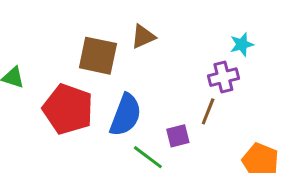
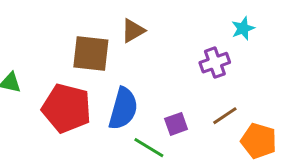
cyan star: (242, 44) -> (243, 28), moved
brown line: (208, 111) -> (225, 116), moved, turned 40

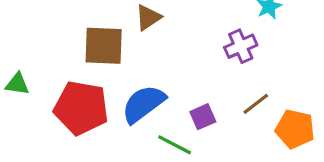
blue semicircle: (123, 109) -> (143, 104), turned -138

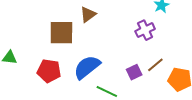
red pentagon: (81, 108) -> (49, 71), size x0.7
purple square: (203, 117) -> (134, 72), moved

